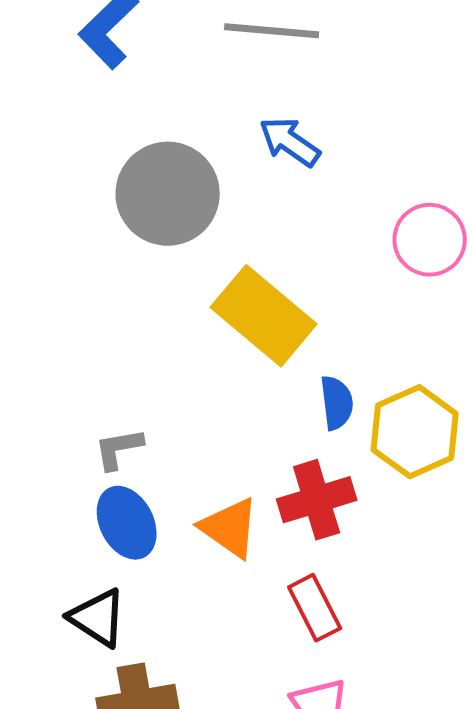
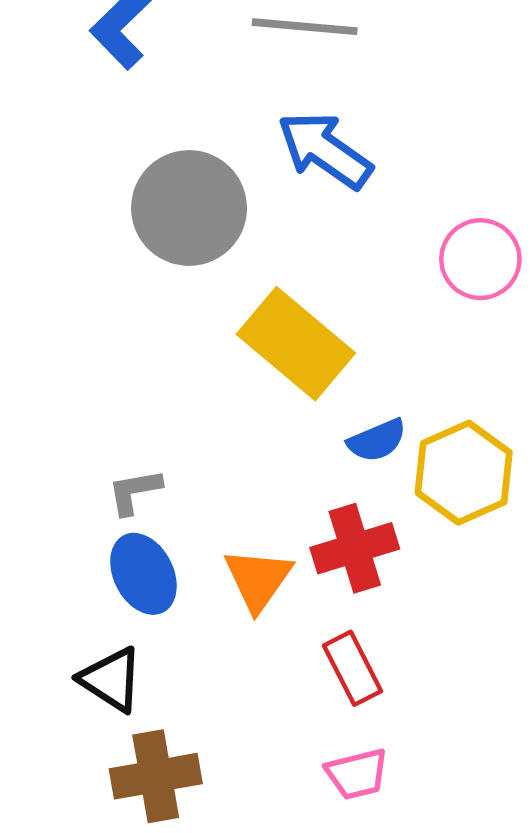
blue arrow: (290, 142) -> (325, 150), size x1.4
blue semicircle: (337, 403) -> (377, 440), turned 74
orange triangle: (230, 528) -> (258, 579), turned 30

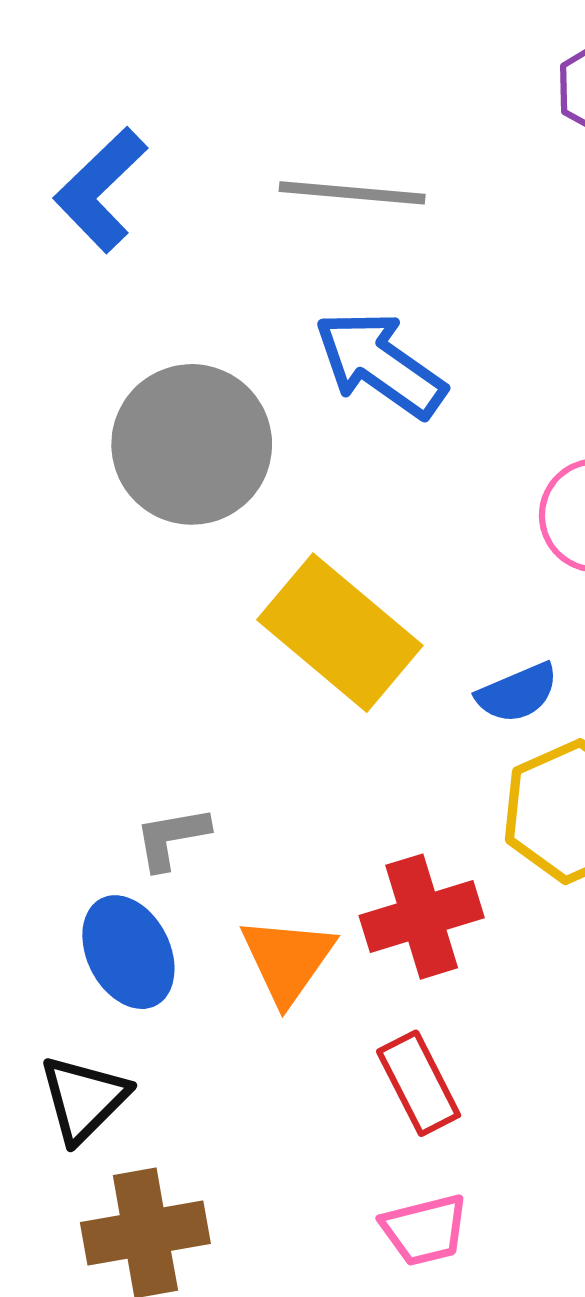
blue semicircle: (377, 440) -> (517, 693), moved
gray L-shape: (135, 492) -> (172, 838), moved
black triangle: (111, 679) -> (84, 1099), turned 42

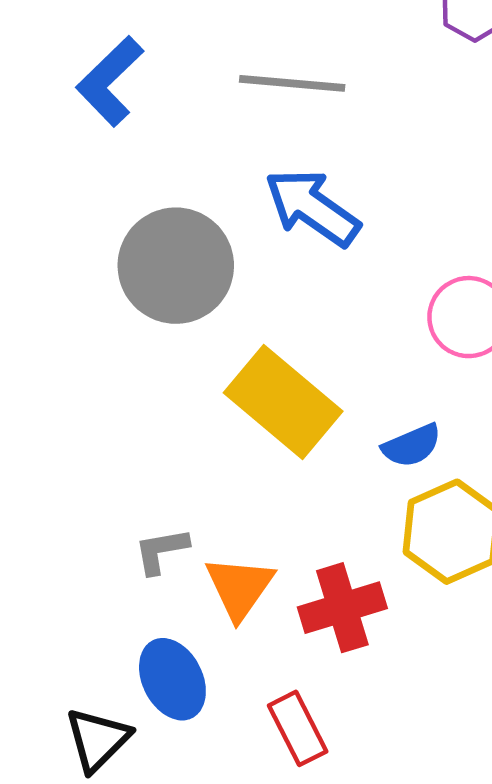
blue ellipse: (128, 952) -> (172, 679), moved
orange triangle: (287, 960) -> (240, 588), moved
red rectangle: (419, 1083) -> (298, 728), moved

